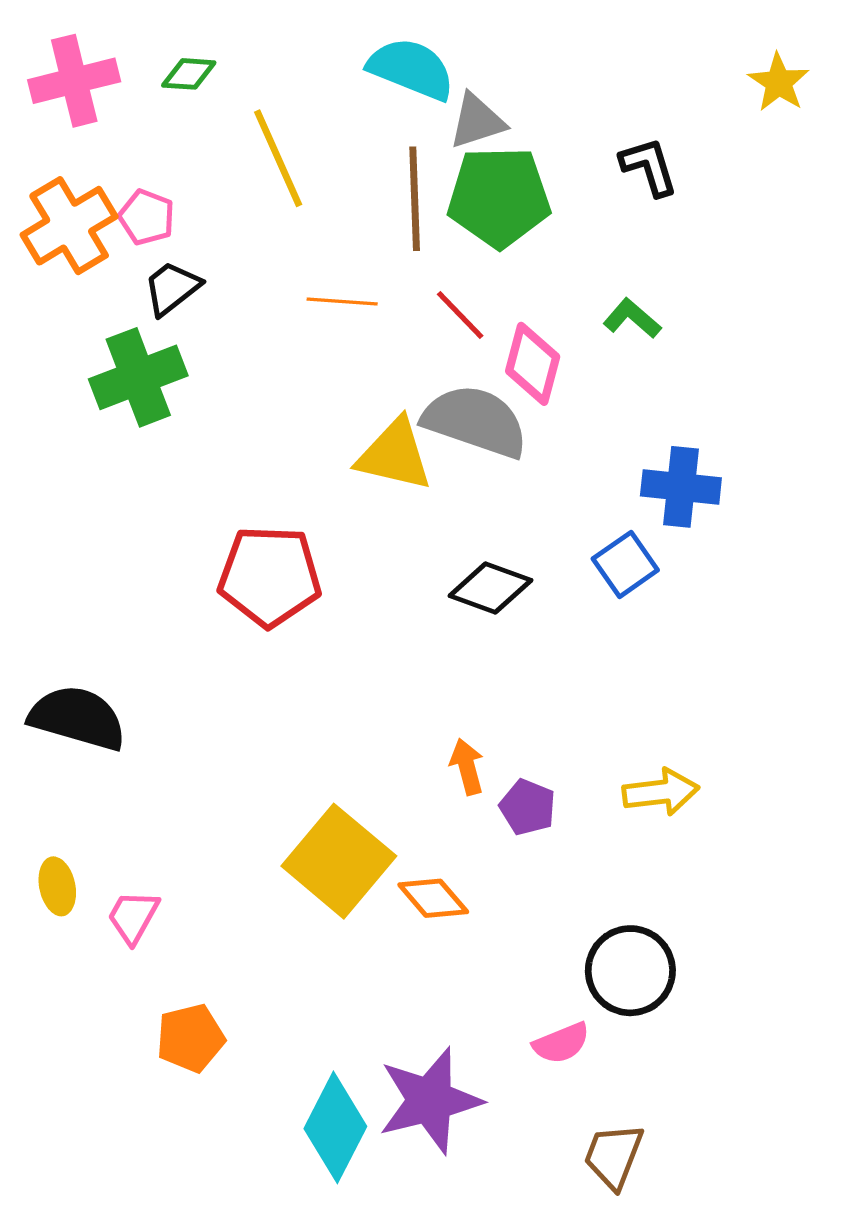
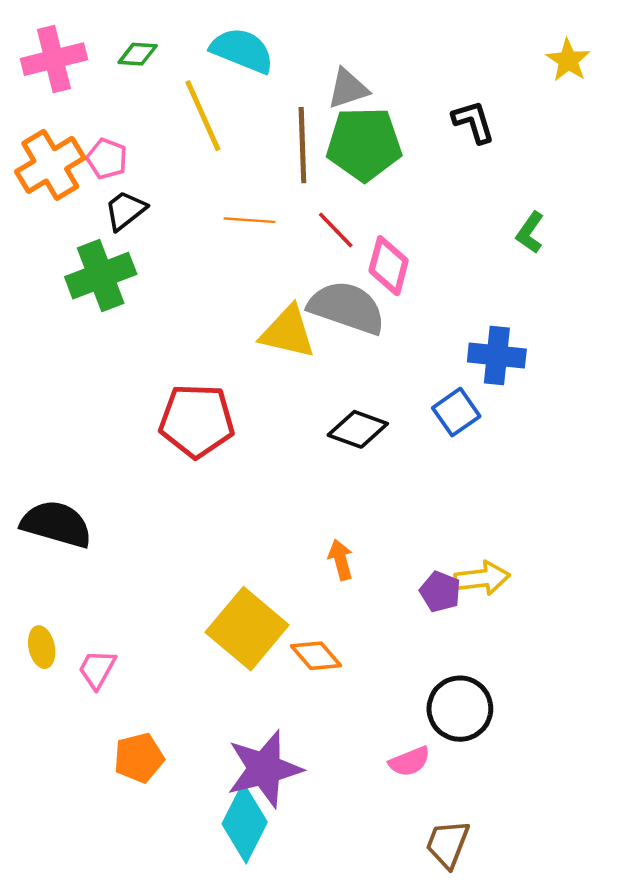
cyan semicircle: (411, 69) -> (242, 50), moved
green L-shape: (632, 318) -> (530, 233), moved, turned -96
purple pentagon: (528, 807) -> (440, 592), moved
purple star: (430, 1100) -> (264, 769), moved

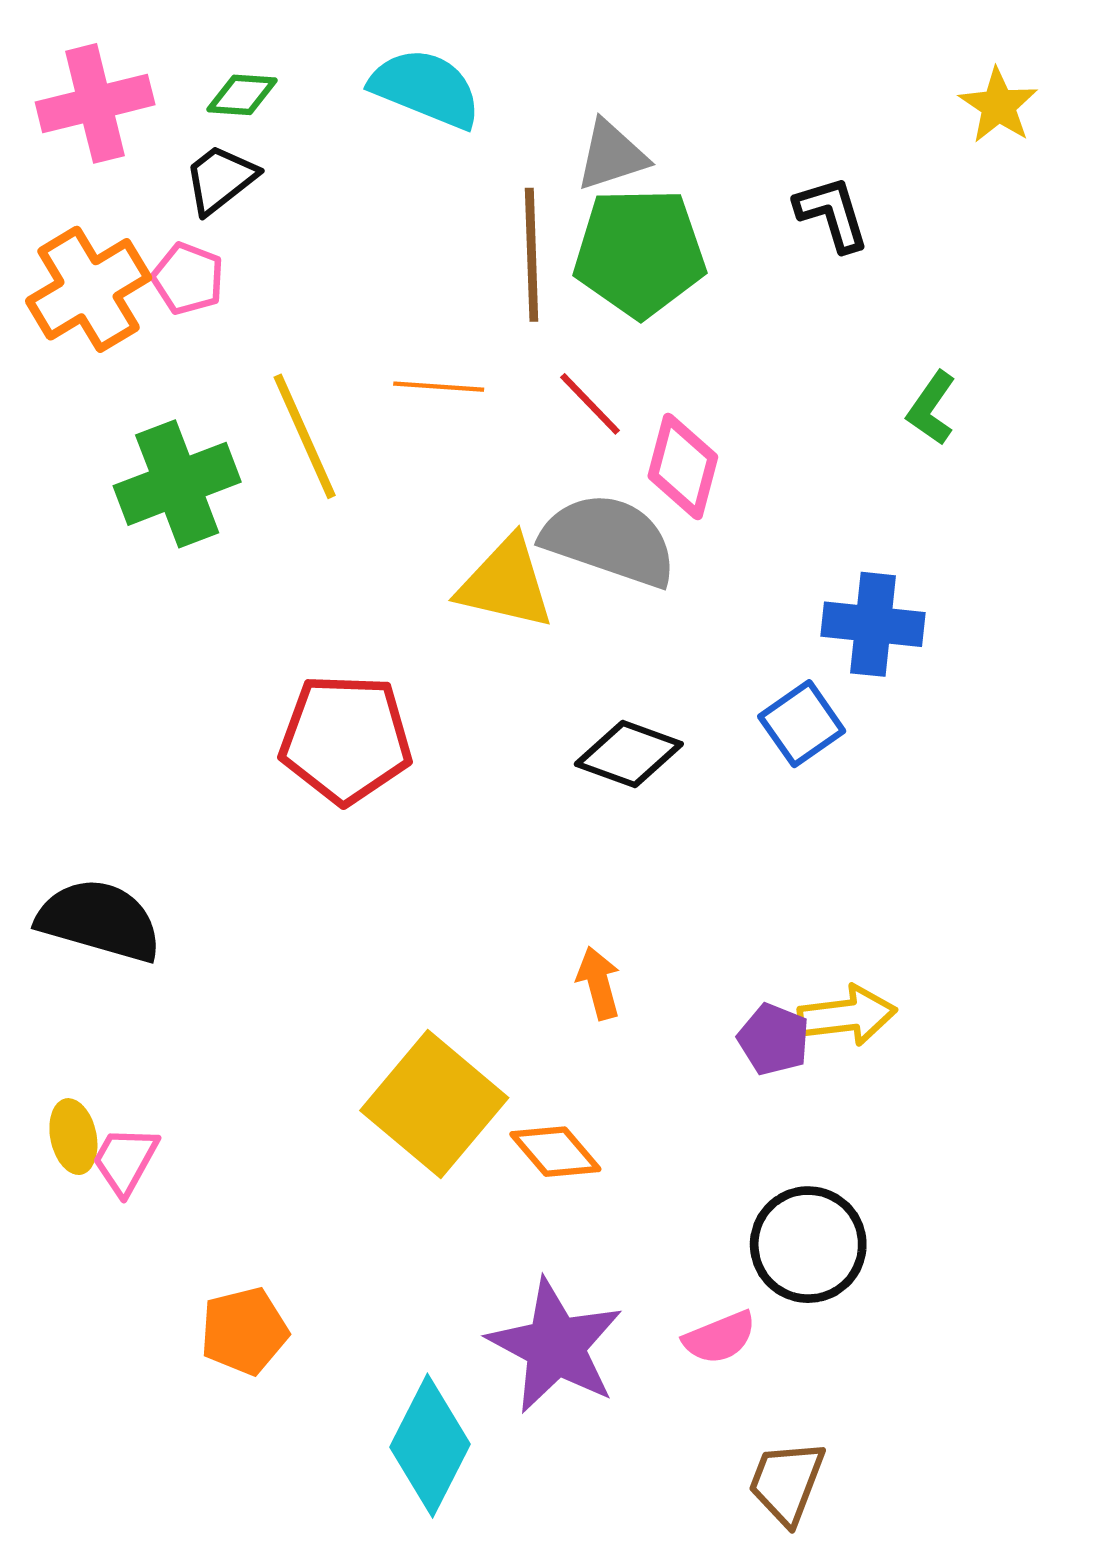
yellow line: (203, 116) -> (305, 436), moved
black trapezoid: (125, 210) -> (220, 179), moved
pink trapezoid: (97, 669) -> (125, 1160), moved
purple star: (264, 769) -> (555, 1346), moved, turned -30

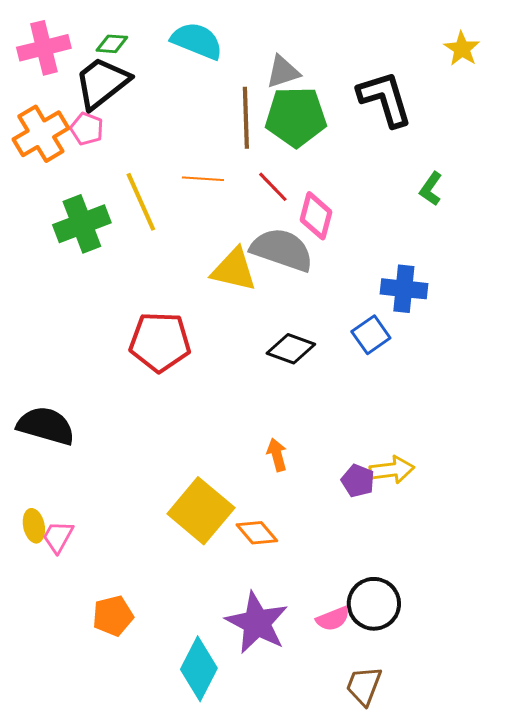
black trapezoid: (220, 179) -> (102, 83), size x1.6
black L-shape: (832, 214) -> (385, 99), size x1.6
black circle: (808, 1245) -> (374, 604), moved

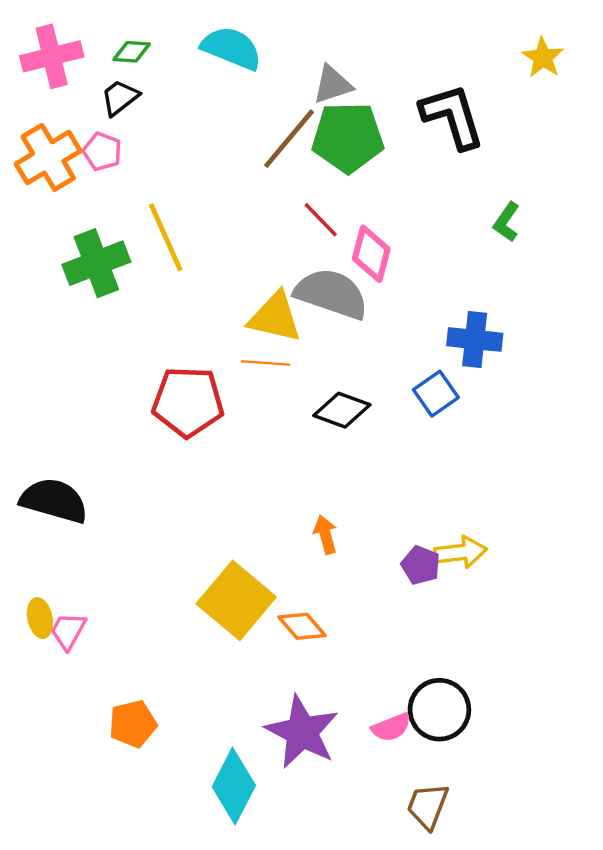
black trapezoid: (102, 83) -> (120, 97), size x0.6
brown line: (246, 118) -> (289, 139), turned 42
orange line: (203, 179) -> (266, 363), moved

